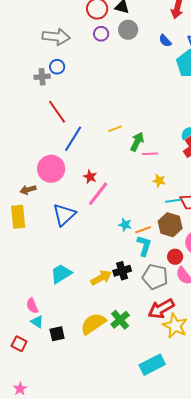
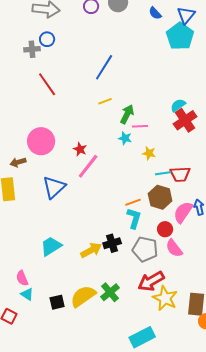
blue line: (73, 139) -> (104, 67), moved
cyan star: (125, 225) -> (125, 138), moved
black square: (57, 334) -> (57, 302), moved

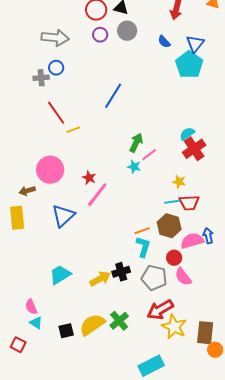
yellow line: (105, 101) -> (73, 130), moved
pink line: (140, 126) -> (149, 155), turned -35
yellow star: (149, 153) -> (179, 182), moved
pink semicircle: (183, 212) -> (192, 241), turned 40

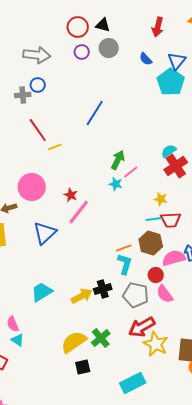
black square: (66, 331) -> (83, 367), moved

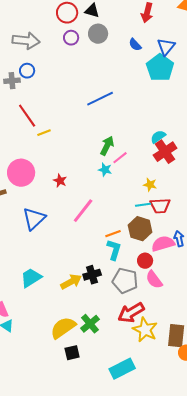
blue line: (95, 113) -> (100, 99), moved, turned 32
pink line: (79, 212) -> (83, 211), moved

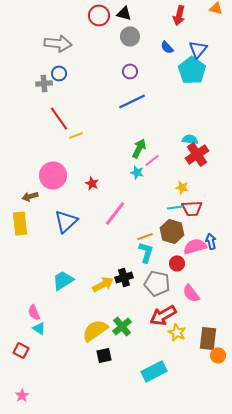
purple circle: (71, 38) -> (130, 71), moved
cyan semicircle: (158, 137) -> (190, 139), turned 42
pink semicircle: (154, 280) -> (191, 293), moved
yellow star: (145, 330) -> (177, 332), size x0.7

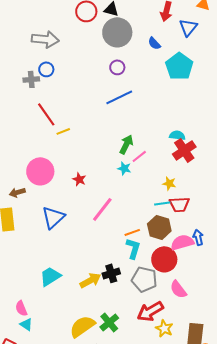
gray circle: (130, 36) -> (117, 32), size x1.5
blue triangle: (198, 49) -> (188, 27), moved
red circle: (177, 263) -> (164, 259), size x1.6

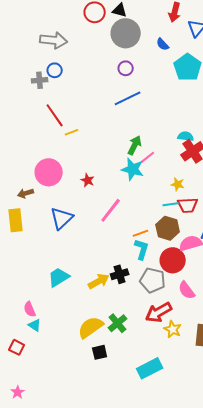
cyan star: (124, 168) -> (133, 169), size x1.6

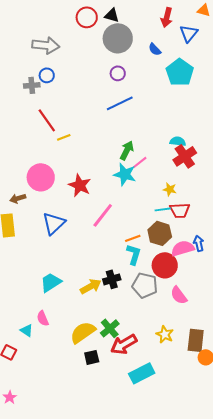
red star: (88, 180) -> (80, 185), size x1.6
pink semicircle: (30, 309) -> (43, 318), moved
red arrow: (159, 312) -> (124, 344), moved

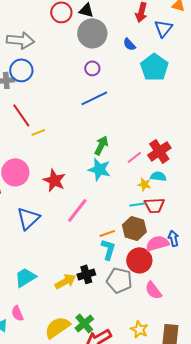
blue circle: (47, 75) -> (21, 70), size x1.5
cyan semicircle: (178, 141) -> (158, 176), moved
pink line: (140, 162) -> (134, 157), moved

